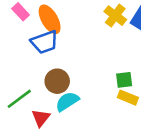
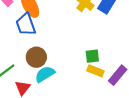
blue trapezoid: (45, 42) -> (26, 24), turned 90

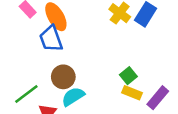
green square: (92, 56) -> (128, 76), turned -32

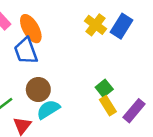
yellow rectangle: (132, 93) -> (108, 106), turned 36

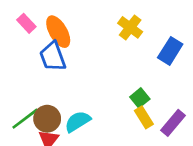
blue rectangle: (122, 26) -> (170, 51), moved
brown circle: (38, 90) -> (47, 119), moved

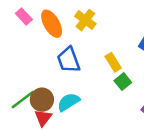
yellow cross: (130, 27) -> (85, 20), moved
blue trapezoid: (53, 56) -> (68, 60), moved
yellow rectangle: (144, 117) -> (113, 62), moved

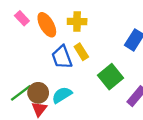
yellow cross: (85, 20) -> (77, 22), turned -36
yellow rectangle: (113, 62) -> (81, 52), moved
green square: (123, 82) -> (111, 77), size x1.6

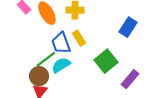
green line: (21, 93) -> (46, 59), moved
cyan semicircle: (62, 95) -> (61, 65), moved

